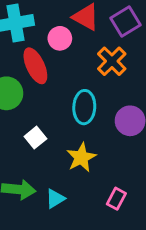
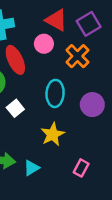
pink circle: (60, 38) -> (44, 44), moved
white square: (35, 138) -> (15, 108), moved

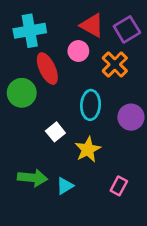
white square: (15, 108) -> (55, 132), moved

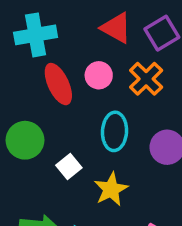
pink circle: (78, 51) -> (99, 75), moved
green circle: (22, 93) -> (25, 140), moved

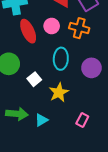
orange cross: (146, 79) -> (79, 28), turned -30

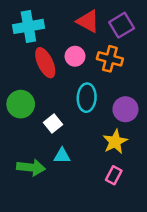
yellow star: (59, 92) -> (115, 142), moved
cyan triangle: (41, 120) -> (62, 156), moved, turned 32

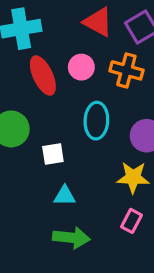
white square: (53, 123) -> (53, 154), turned 30
yellow star: (115, 142) -> (133, 177), turned 30
green arrow: (31, 167) -> (71, 238), moved

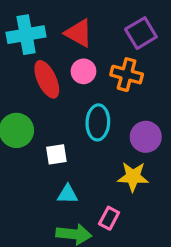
red triangle: (98, 22) -> (79, 33), moved
pink rectangle: (132, 221) -> (109, 218), moved

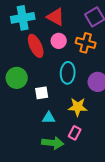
yellow star: (133, 177) -> (78, 107), moved

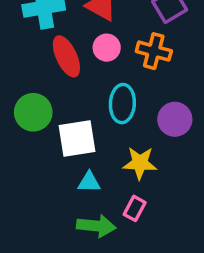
white square: (42, 93) -> (77, 139), size x1.6

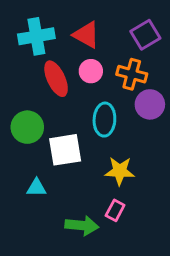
purple circle: (175, 119) -> (150, 104), moved
cyan triangle: (89, 182) -> (36, 188), moved

